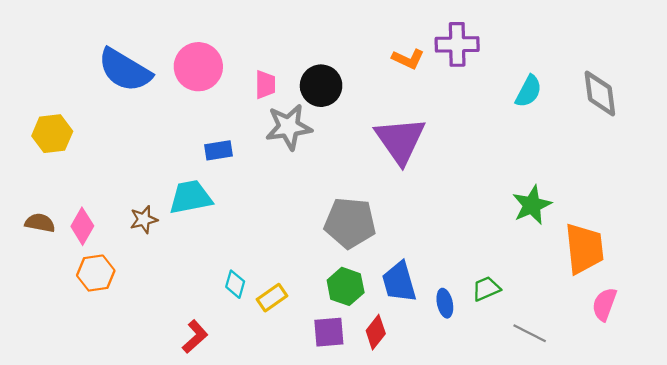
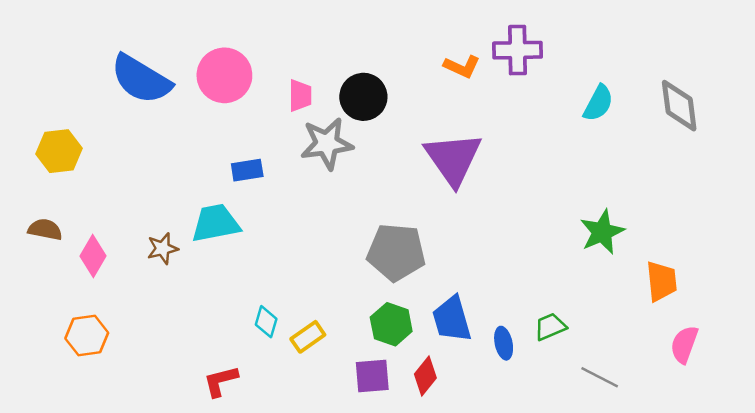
brown semicircle: (40, 223) -> (45, 229), moved
orange trapezoid: (584, 249) -> (662, 281), size x0.7
orange hexagon: (96, 273) -> (87, 336), moved
red L-shape: (195, 337) -> (221, 381), turned -152

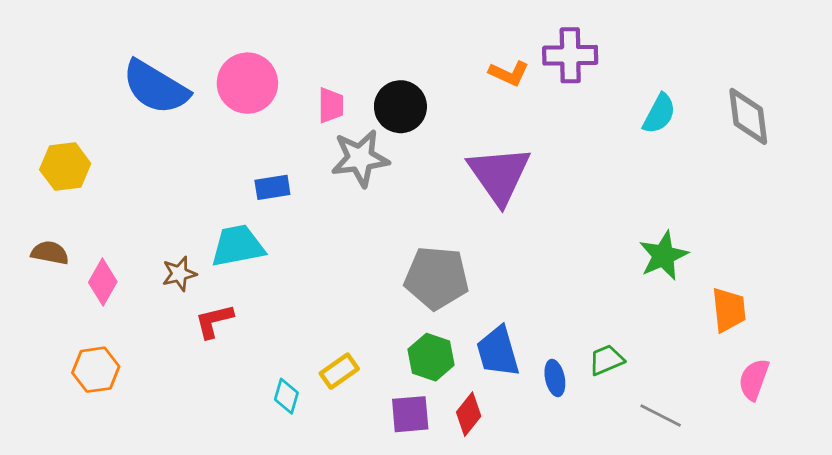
cyan diamond: (266, 322) -> (286, 396), moved
red L-shape: (221, 381) -> (214, 321), moved

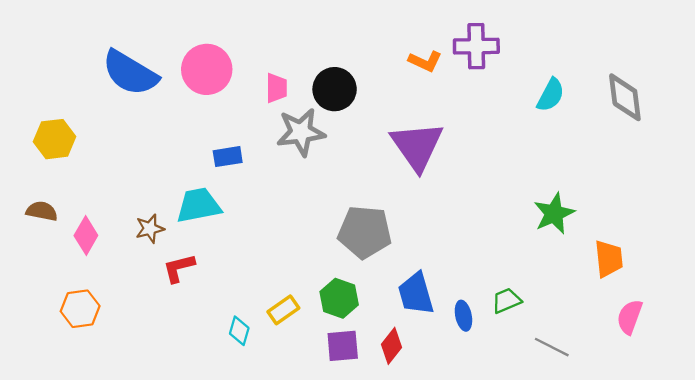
green hexagon: (431, 357) -> (339, 298), moved

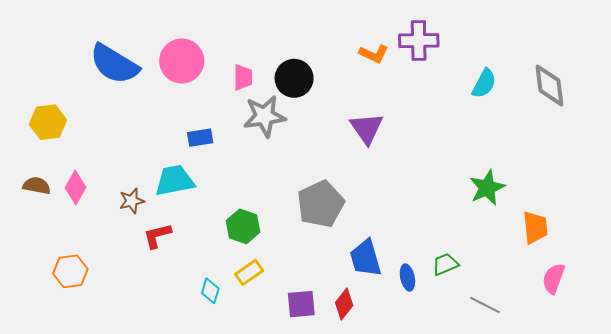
purple triangle: (417, 146) -> (367, 128), size x0.7
gray pentagon: (365, 232) -> (321, 204), turned -30
pink diamond: (86, 236) -> (76, 188), moved
green hexagon: (339, 298) -> (243, 226), moved

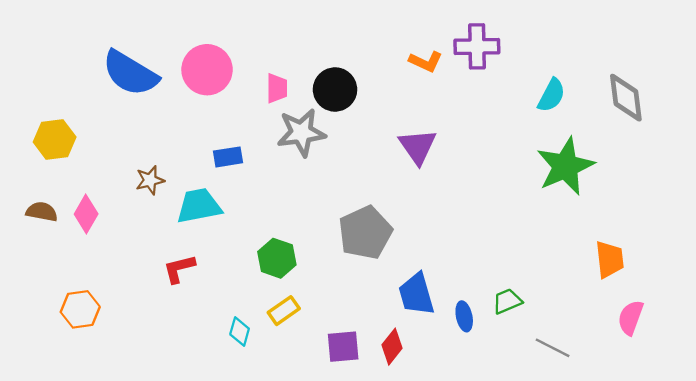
green star: (487, 188) -> (565, 166), moved, size x1.4
brown star: (132, 201) -> (150, 180), moved

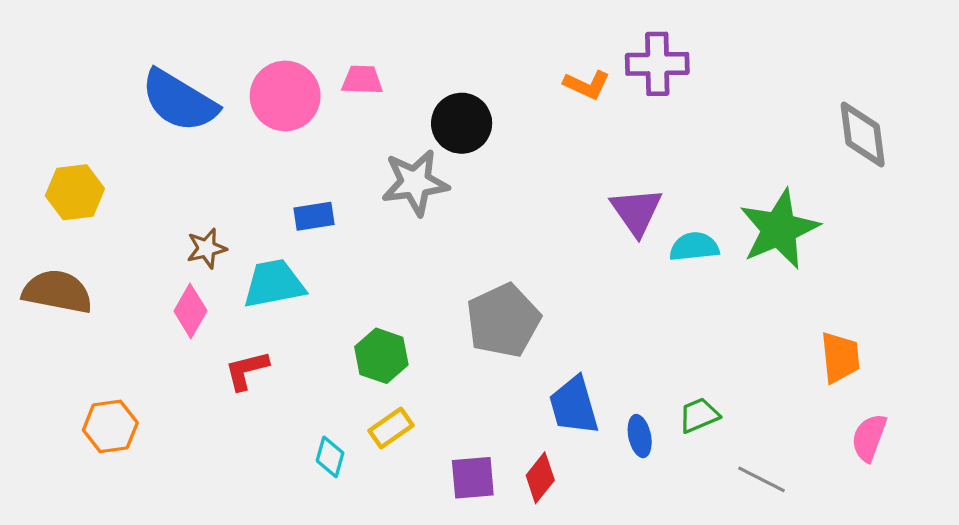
pink trapezoid: (277, 88) -> (362, 80), moved, turned -88
cyan semicircle: (551, 95) -> (694, 247), moved, turned -124
purple triangle: (418, 146) -> (636, 211), moved
brown semicircle: (42, 212) -> (57, 292), size x1.6
pink diamond: (86, 214) -> (190, 311), moved

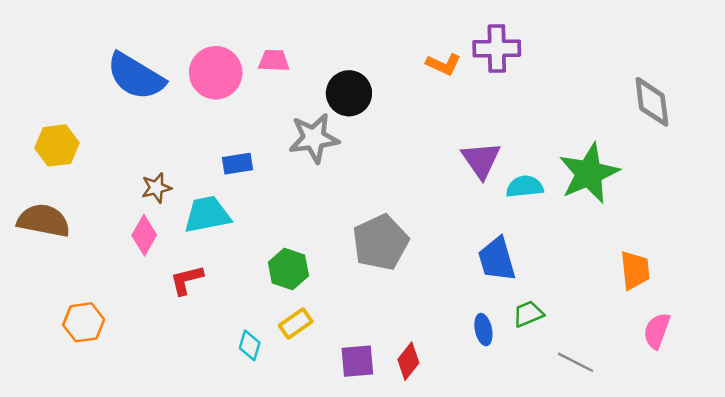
blue trapezoid: (574, 406) -> (497, 259), moved

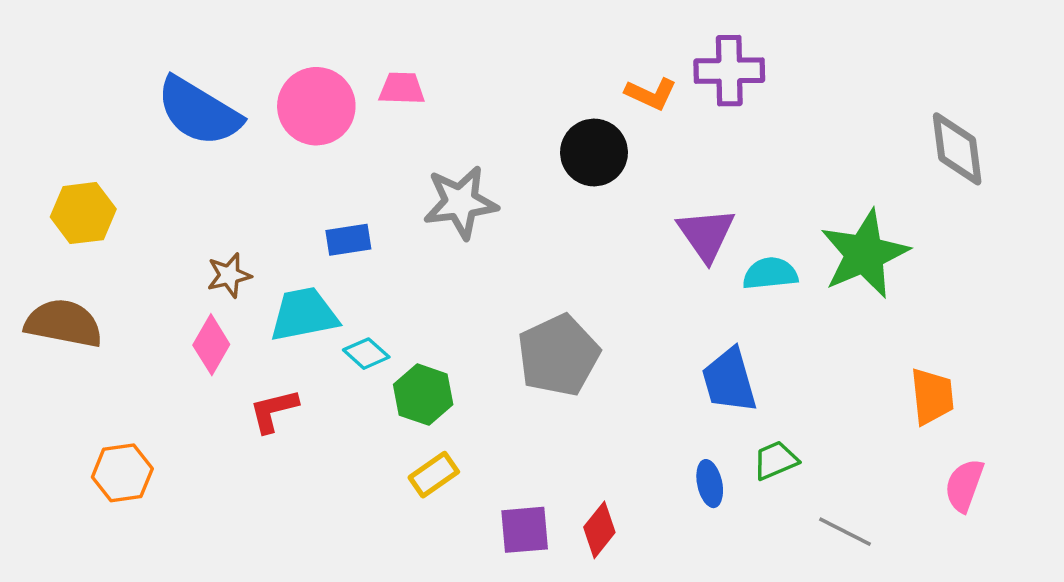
black circle: (349, 93) -> (594, 152), moved
cyan diamond: (250, 345) -> (366, 354), moved, turned -64

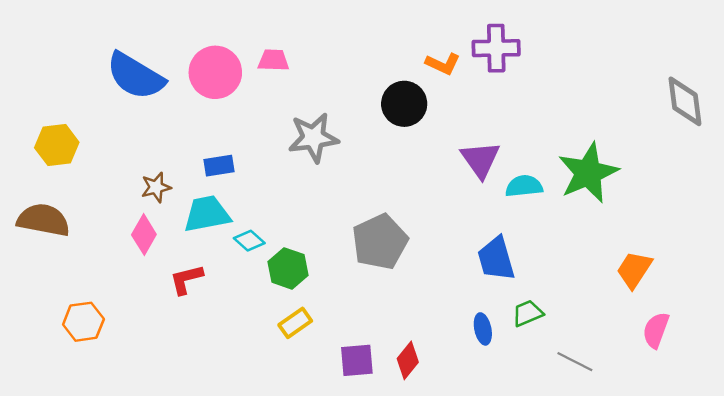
gray diamond: (957, 149) -> (685, 101), moved
blue rectangle: (348, 240) -> (219, 166), moved
orange trapezoid: (932, 396) -> (634, 270), turned -141

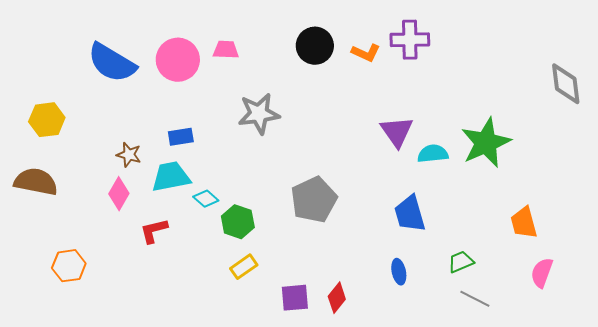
black circle: (404, 104) -> (315, 46), moved
brown star: (156, 187) -> (129, 155), turned 30
orange trapezoid: (634, 270) -> (524, 223), turned -48
green trapezoid: (528, 313) -> (461, 262), moved

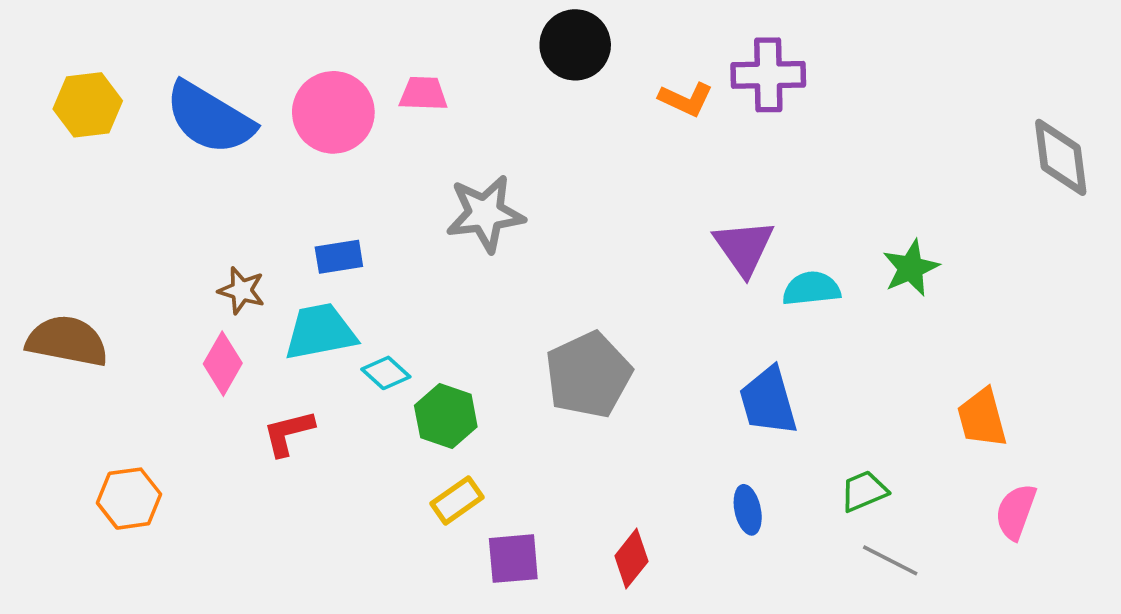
black circle: (315, 46) -> (575, 45), moved
yellow hexagon: (47, 120) -> (88, 105), moved
green star: (486, 143) -> (911, 268), size x0.6
purple square: (295, 298) -> (513, 559), moved

